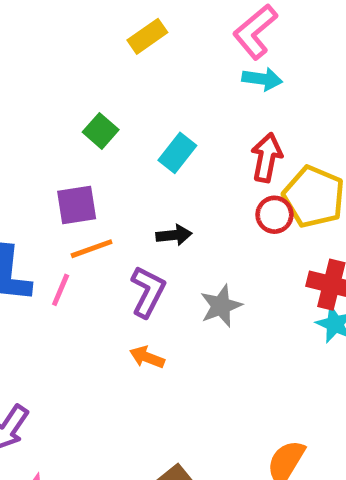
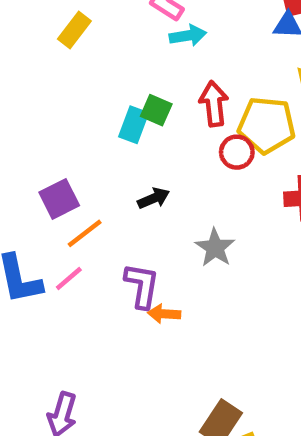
green square: (101, 131) -> (156, 110), moved
pink line: (61, 290) -> (69, 279), turned 44
purple L-shape: (148, 292) -> (142, 286), moved

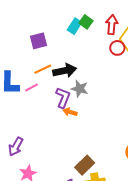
black arrow: (154, 198) -> (65, 71), moved, size x1.6
purple square: (59, 199) -> (39, 41), moved
gray star: (215, 248) -> (80, 89), moved, turned -30

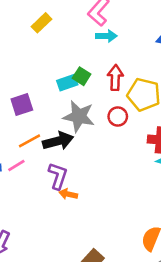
cyan rectangle: (75, 26) -> (67, 83), turned 42
red circle: (117, 48) -> (118, 116), moved
gray star: (80, 89) -> (79, 116), moved, size x1.4

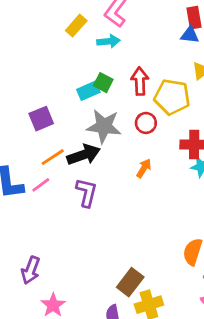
yellow rectangle: (42, 23) -> (76, 26), moved
cyan arrow: (106, 36) -> (108, 41), moved
orange arrow: (68, 194) -> (144, 168), moved, turned 114

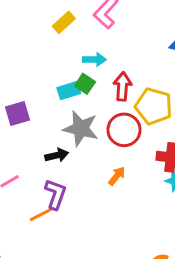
cyan arrow: (108, 41) -> (94, 60), moved
red circle: (146, 123) -> (124, 130), size x1.5
black arrow: (84, 155) -> (57, 155), size x0.7
orange line: (53, 157) -> (42, 214), moved

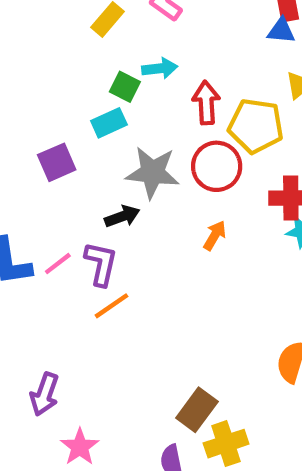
green square: (85, 84) -> (125, 87), moved
cyan rectangle: (69, 91) -> (109, 123), moved
purple L-shape: (55, 194) -> (101, 264), moved

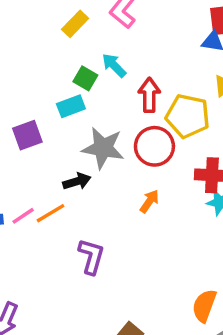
cyan arrow: (160, 68) -> (114, 65), turned -132
purple L-shape: (101, 264) -> (91, 256), moved
orange line: (111, 306) -> (50, 213), moved

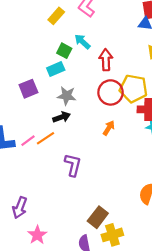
yellow pentagon: (188, 116) -> (133, 89), moved
gray star: (103, 148) -> (67, 96), moved, size x0.7

